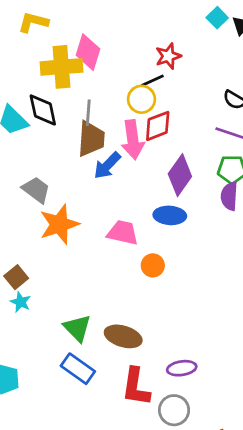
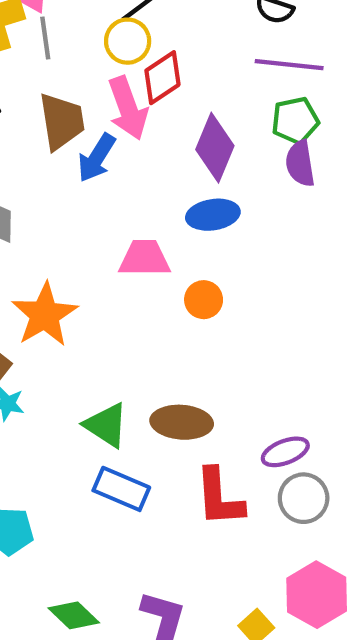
gray line: (88, 113) -> (45, 38), moved
orange star: (59, 224) -> (45, 315), moved
gray circle: (174, 410) -> (304, 498), moved

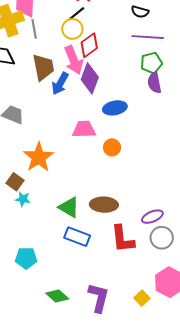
purple diamond: (215, 148) -> (90, 78), moved

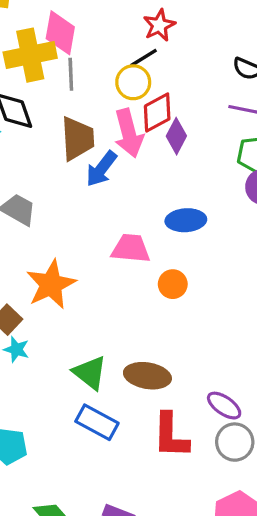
purple diamond: (90, 78) -> (176, 136), moved, size x0.7
purple ellipse: (152, 217) -> (224, 406), turned 50

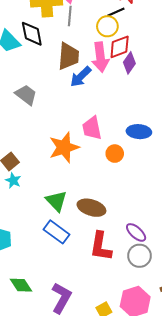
blue ellipse: (186, 220) -> (139, 132), moved
pink trapezoid: (131, 249) -> (92, 128), turned -115
orange star: (51, 284) -> (64, 147), moved

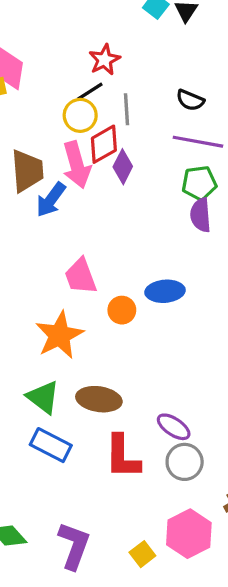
gray line: (70, 16) -> (126, 109), moved
blue ellipse: (139, 132) -> (165, 291), moved
orange star: (64, 147) -> (60, 335), moved

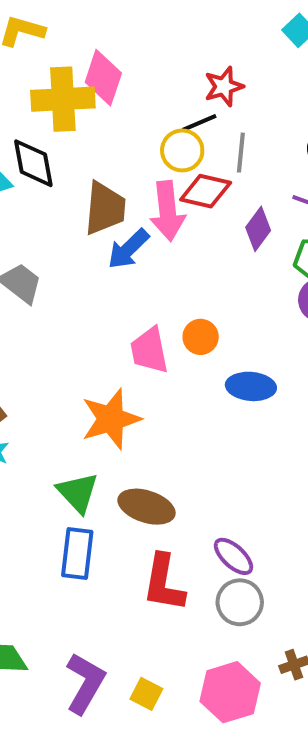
red diamond: (104, 144) -> (206, 191), turned 33
purple diamond: (123, 167) -> (258, 229), moved
orange circle: (122, 310) -> (201, 337), moved
blue rectangle: (51, 445) -> (77, 554), turned 60
yellow square: (142, 554) -> (146, 694), moved, turned -35

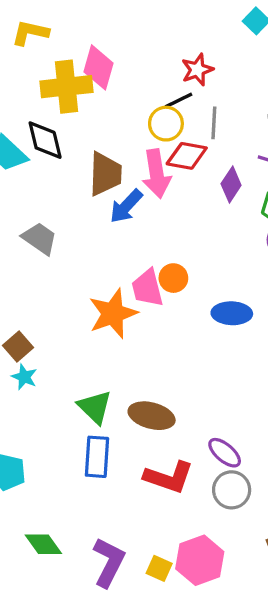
orange circle: (201, 337) -> (173, 278), moved
orange star: (111, 419) -> (113, 314), moved
red L-shape: (164, 583) -> (169, 477), turned -78
pink hexagon: (230, 692) -> (200, 560), moved

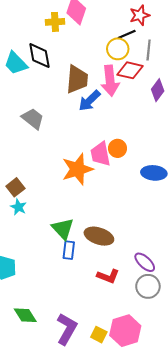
yellow cross: (66, 87) -> (55, 22), size x0.6
blue rectangle: (97, 457) -> (69, 250), moved, size x0.7
red L-shape: (169, 477) -> (108, 276), size x0.7

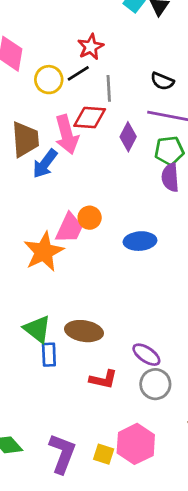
yellow circle: (118, 49) -> (49, 80), moved
pink trapezoid: (100, 154) -> (69, 228), turned -135

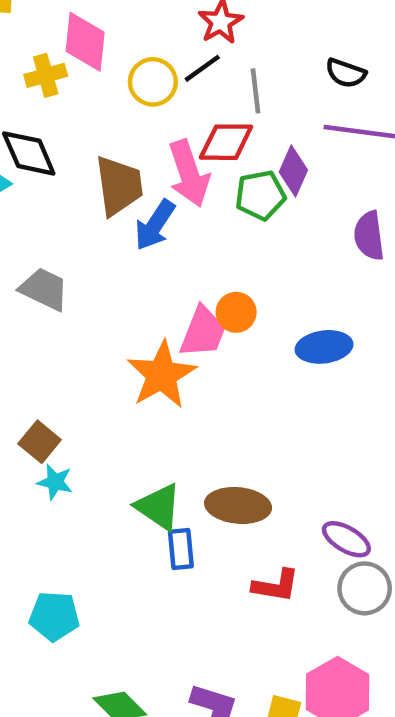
green pentagon: (169, 151) -> (260, 195), moved

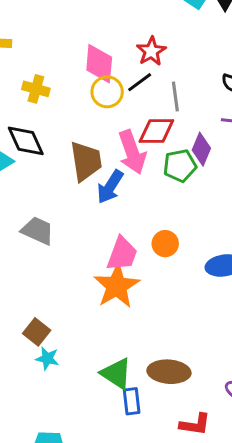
pink diamond: (85, 42) -> (99, 64), moved
yellow cross: (46, 75) -> (36, 89), turned 32
pink trapezoid: (203, 332) -> (122, 254), moved

